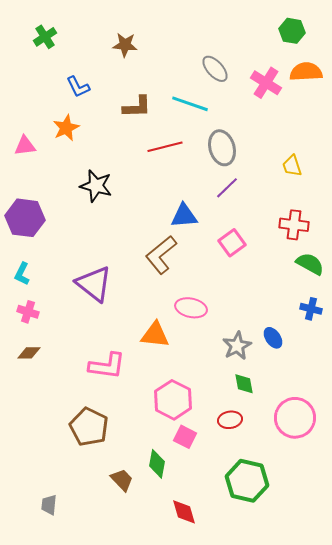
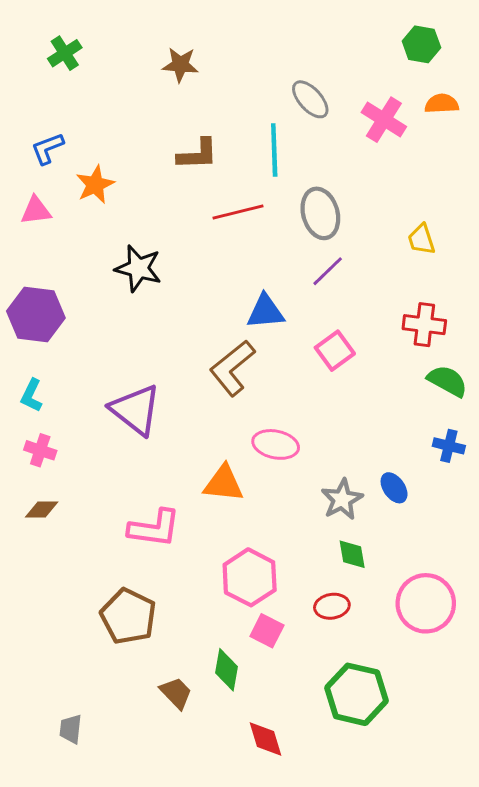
orange semicircle: (306, 72) -> (442, 104), size x0.7
blue L-shape: (78, 87) -> (47, 148), moved, turned 95
cyan line: (190, 104) -> (274, 150), turned 69

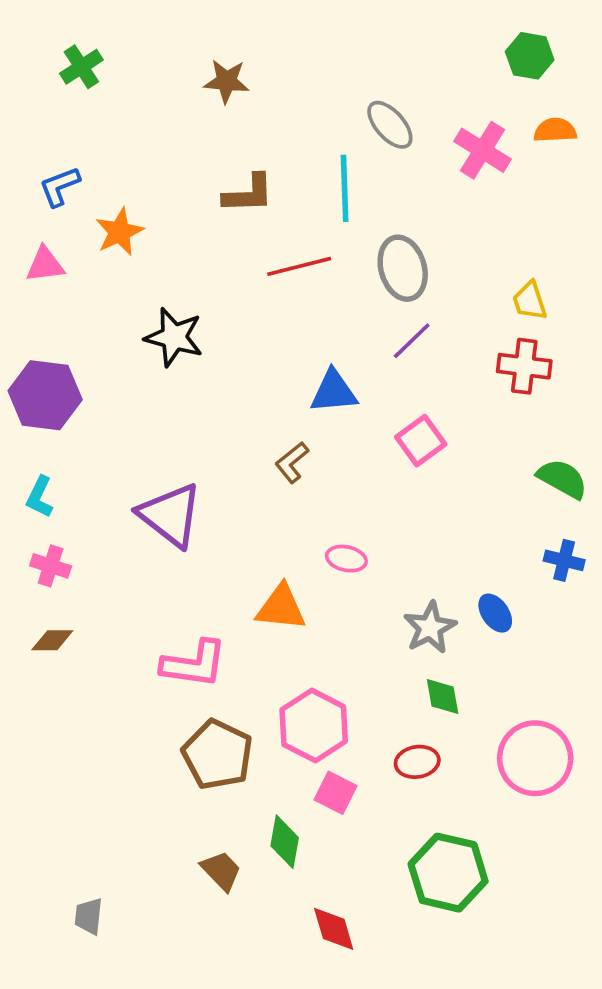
red cross: (424, 325) -> (524, 366), moved
brown L-shape: (232, 368) -> (292, 462), size x0.6
pink ellipse: (276, 444) -> (346, 559), size x0.7
brown pentagon: (128, 616) -> (218, 755), moved

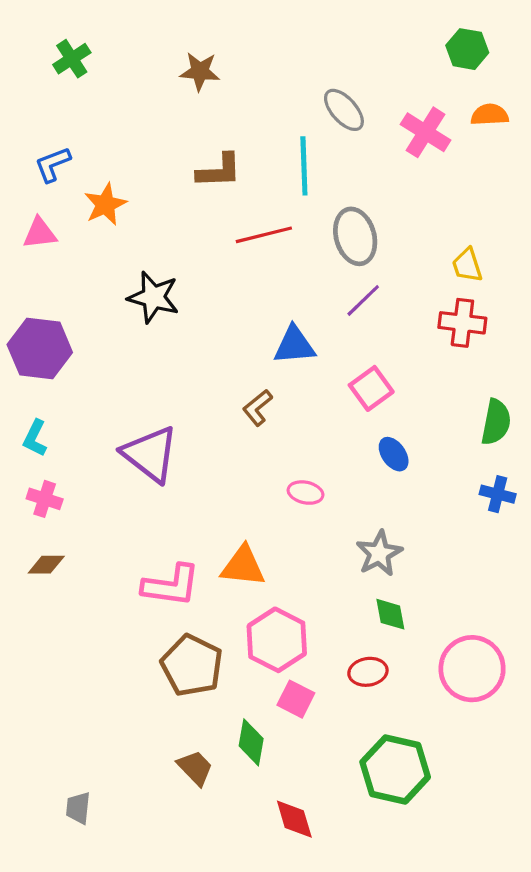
green semicircle: (562, 479) -> (496, 422), turned 72
orange triangle: (281, 608) -> (243, 566), moved
blue ellipse: (495, 613) -> (394, 454), moved

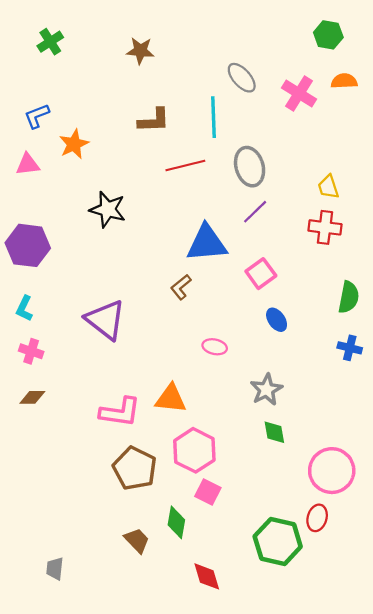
blue triangle: (294, 345) -> (207, 243), size x1.4
red ellipse: (368, 672) -> (317, 518), moved, turned -65

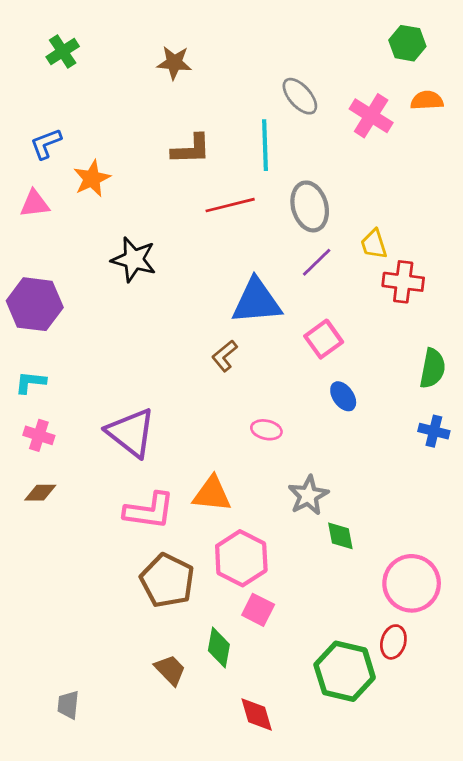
yellow trapezoid: (328, 187) -> (374, 244), moved
cyan L-shape: (24, 308) -> (31, 382), turned 70
purple triangle: (105, 320) -> (131, 433), moved
gray star: (266, 390) -> (308, 495), moved

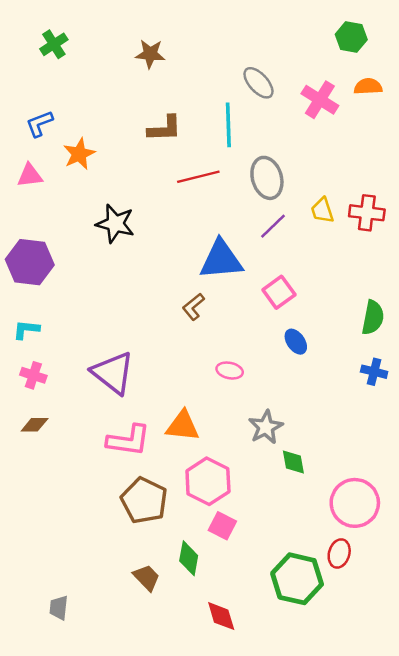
red cross: (403, 282) -> (367, 213), moved

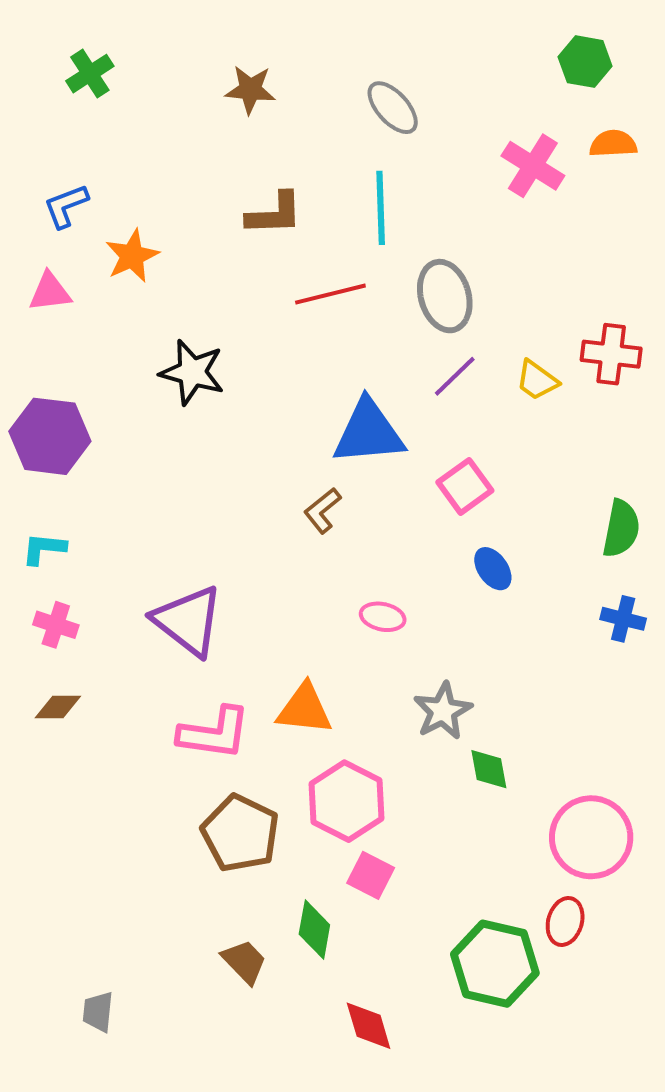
gray ellipse: (258, 83) -> (393, 108), moved
yellow trapezoid: (322, 210) -> (537, 380), moved, turned -36

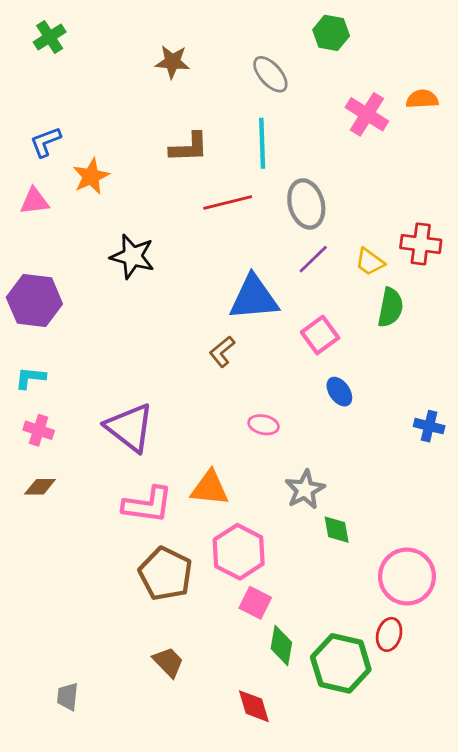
green hexagon: (585, 62) -> (331, 33), moved
green cross: (90, 74) -> (50, 37), moved
green semicircle: (621, 529) -> (390, 307), moved
green diamond: (314, 930) -> (281, 645), moved

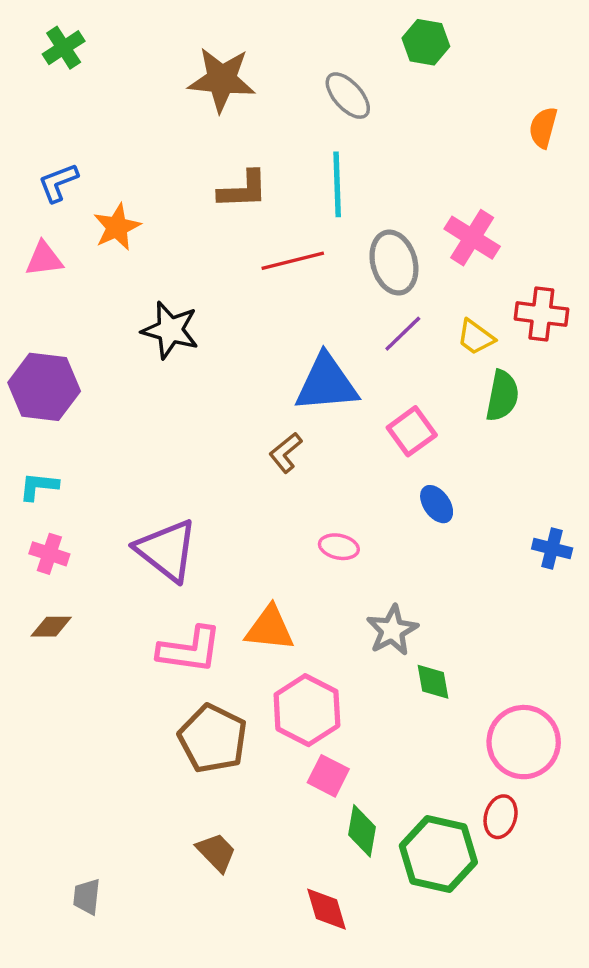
brown star: (172, 62) -> (222, 80), size x1.5
orange semicircle: (422, 99) -> (543, 128), turned -72
pink cross: (367, 114) -> (472, 238), moved

